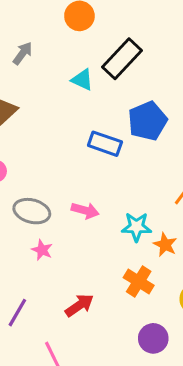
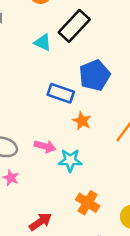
cyan star: (136, 227) -> (70, 160), moved
orange star: (165, 245) -> (82, 121), moved

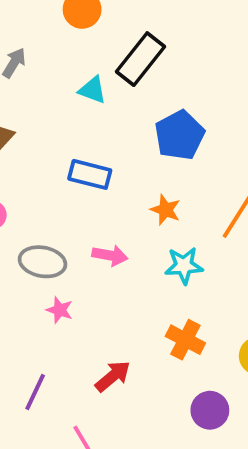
blue rectangle: (61, 93) -> (90, 174), moved
cyan star: (70, 160) -> (184, 266), moved

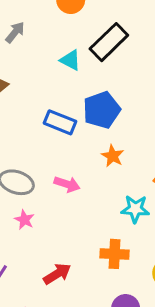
blue pentagon: (180, 135) -> (102, 110), moved
cyan star: (184, 266) -> (135, 209), moved
orange cross: (185, 340) -> (114, 254), turned -32

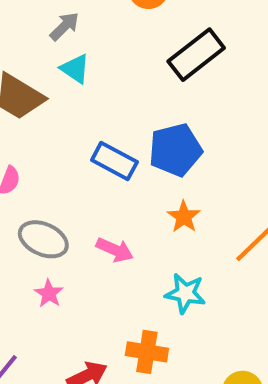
cyan triangle: (70, 60) -> (75, 69), moved
cyan star: (135, 209) -> (185, 293), moved
orange cross: (114, 254) -> (147, 352), moved

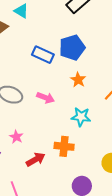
pink star: (49, 294) -> (16, 137), moved

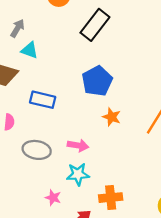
blue rectangle: (43, 55) -> (43, 100), moved
cyan star: (81, 117) -> (78, 174), moved

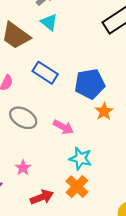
blue pentagon: (97, 81) -> (90, 84), moved
cyan star: (78, 174) -> (81, 159), moved
orange cross: (111, 198) -> (77, 187), turned 30

